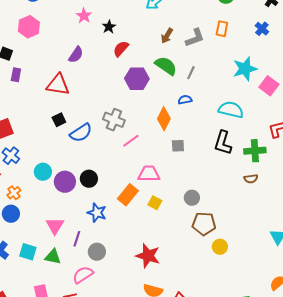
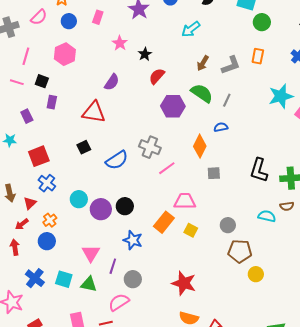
cyan semicircle: (231, 110) -> (267, 216), moved, size x0.7
black square: (59, 120) -> (84, 147), moved

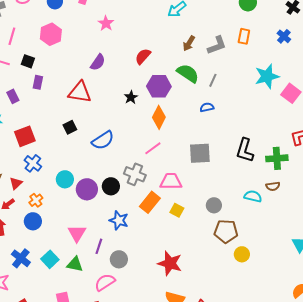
black star: (145, 54) -> (131, 97), moved
orange diamond: (200, 146) -> (159, 117), moved
gray cross: (150, 147) -> (135, 174), moved
gray square: (214, 173) -> (200, 153), size x1.6
cyan square: (64, 279) -> (50, 259), turned 30

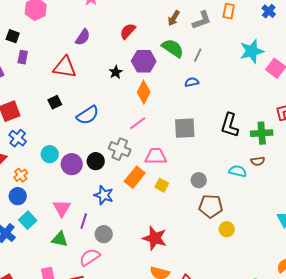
cyan square: (50, 259) -> (28, 220), moved

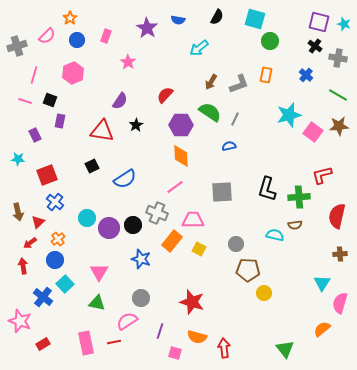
black star: (116, 72) -> (136, 125), moved
orange diamond: (144, 92) -> (181, 156), turned -30
purple line: (84, 221) -> (160, 331), moved

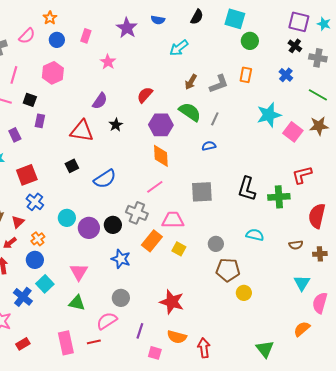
brown semicircle: (295, 225) -> (296, 245), moved

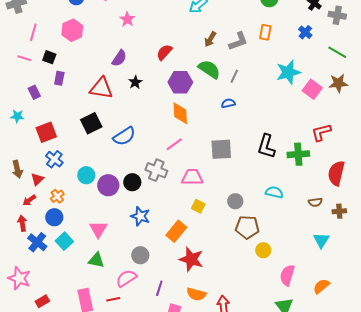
black square: (72, 166) -> (91, 123), size x1.5
orange rectangle: (152, 241) -> (176, 231), moved
blue cross: (23, 297) -> (37, 242), moved
pink semicircle: (320, 303) -> (287, 275), moved

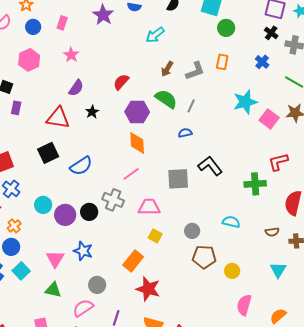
pink star: (127, 19) -> (71, 55), moved
black L-shape: (266, 146) -> (210, 166), moved, turned 125
blue star: (140, 216) -> (83, 251), moved
yellow circle: (263, 250) -> (232, 271), moved

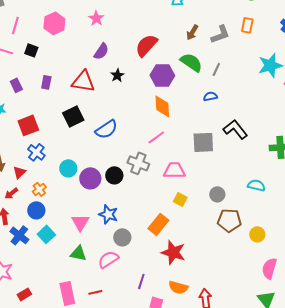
red semicircle: (121, 82) -> (146, 45), size x1.4
purple rectangle: (16, 108) -> (46, 82), moved
gray circle: (97, 285) -> (122, 237), moved
pink semicircle: (83, 308) -> (108, 259), moved

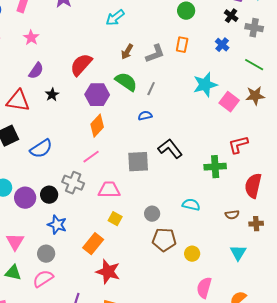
orange diamond: (162, 106) -> (97, 126), turned 45
blue star: (108, 214) -> (57, 225), moved
gray circle: (122, 237) -> (46, 254), moved

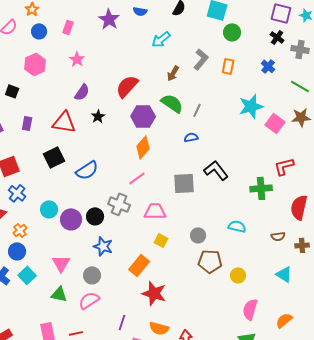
gray L-shape: (155, 54) -> (201, 59), moved, turned -30
cyan triangle: (238, 253) -> (284, 274), turned -30

